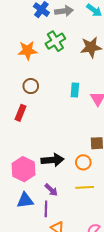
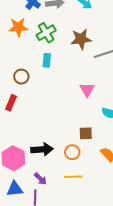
orange star: (27, 50) -> (18, 27), moved
cyan rectangle: (75, 90) -> (47, 60), moved

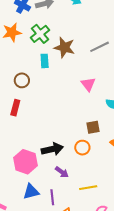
brown star: (81, 39) -> (64, 47), moved, turned 30
yellow line: (73, 177) -> (88, 188), moved
purple arrow: (40, 179) -> (62, 172), moved

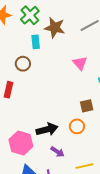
brown circle: (22, 80) -> (23, 64), moved

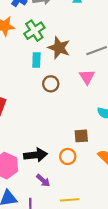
pink triangle: (80, 63) -> (87, 77), moved
brown circle: (23, 64) -> (51, 84), moved

